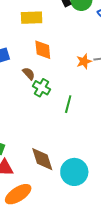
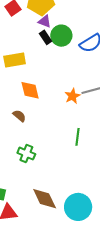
green cross: (41, 88) -> (26, 154), moved
green line: (68, 104) -> (78, 137), moved

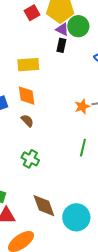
green circle: (61, 36) -> (78, 26), moved
black rectangle: (45, 37) -> (61, 45), turned 40
orange diamond: (30, 90) -> (27, 96), moved

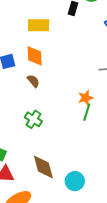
orange star: (82, 106) -> (86, 98), moved
cyan circle: (76, 217) -> (75, 181), size x0.7

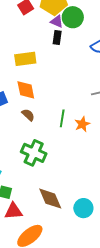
green line: (87, 112) -> (62, 118), moved
green cross: (33, 119) -> (34, 153), size x1.4

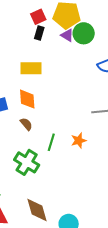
black rectangle: (57, 37) -> (39, 33), moved
green line: (62, 118) -> (51, 142), moved

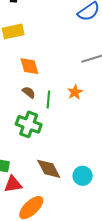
orange diamond: (27, 99) -> (29, 66), moved
brown semicircle: (26, 124) -> (29, 92), moved

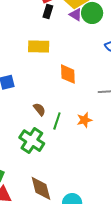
orange diamond: (29, 66) -> (68, 74), moved

